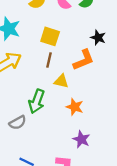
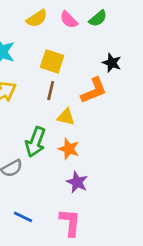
orange star: (75, 107) -> (69, 149), moved
purple star: (81, 139) -> (77, 182), moved

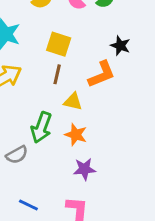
purple star: (77, 182) -> (84, 169), turned -30

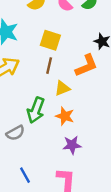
yellow triangle: (73, 102) -> (62, 88), turned -35
blue line: (28, 205) -> (25, 175), turned 35

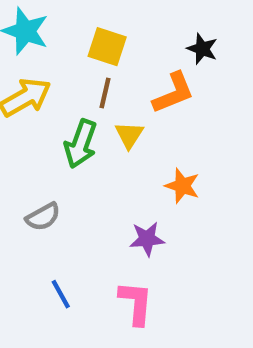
yellow triangle: (62, 88) -> (129, 135), turned -35
green arrow: (36, 110) -> (81, 144), moved
orange star: (65, 116) -> (182, 186), moved

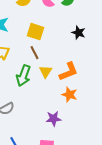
brown line: (105, 93) -> (34, 53), turned -40
orange L-shape: (173, 93) -> (68, 72), moved

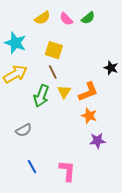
black star: (78, 33) -> (111, 68), moved
purple star: (53, 119) -> (97, 141), moved

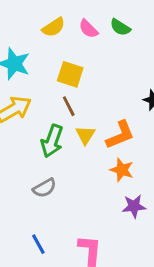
green semicircle: (88, 18) -> (120, 27), turned 72
gray semicircle: (24, 130) -> (44, 188), moved

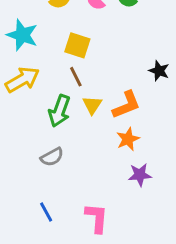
orange star: (122, 170) -> (128, 139), turned 30

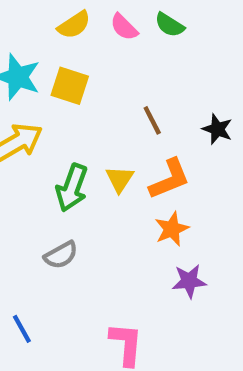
yellow square: (77, 45) -> (70, 86), moved
brown line: (76, 77) -> (152, 120), moved
blue line: (46, 212) -> (22, 329), moved

